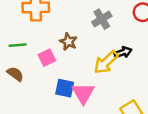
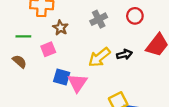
brown star: (68, 42) -> (60, 28), moved
black arrow: (123, 52) -> (124, 54), moved

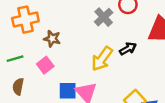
gray cross: (99, 19) -> (104, 17), moved
brown semicircle: (19, 61) -> (18, 86), turned -104

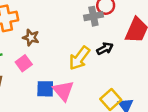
gray cross: (104, 17) -> (93, 16), moved, turned 30

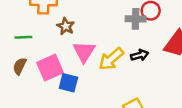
pink square: (24, 63) -> (50, 68), moved, size x1.5
pink triangle: (63, 91) -> (84, 52), moved

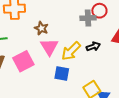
brown star: (66, 26) -> (41, 28), moved
blue square: (68, 83) -> (62, 74), moved

